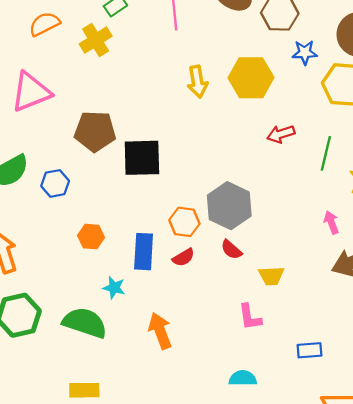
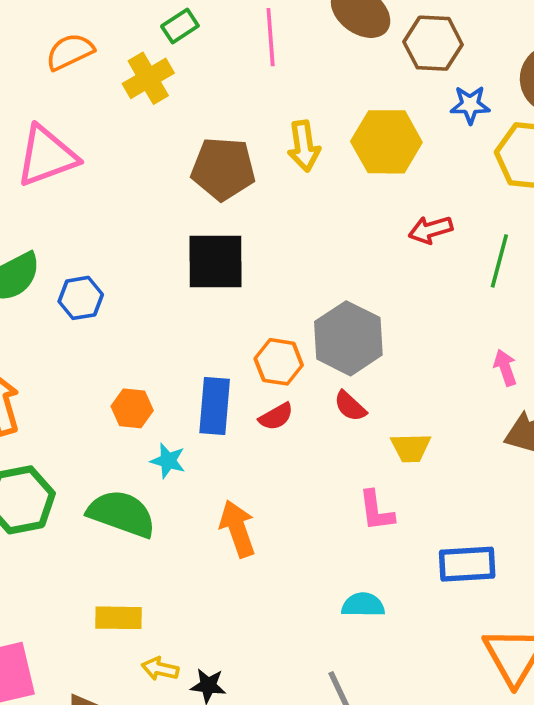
brown pentagon: (95, 131) -> (223, 169), moved
orange hexagon: (91, 237) -> (132, 408), moved
blue rectangle: (310, 350) -> (467, 564), size x1.4

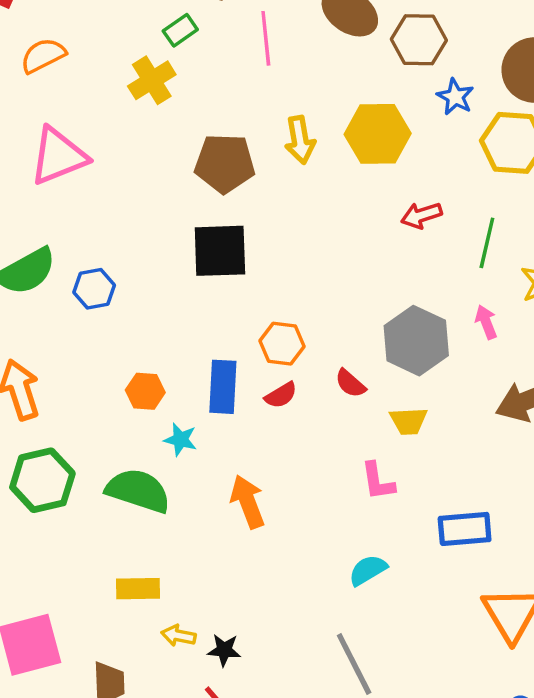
orange semicircle: (70, 52) -> (43, 55), moved
blue star: (470, 105) -> (455, 97), turned 30
gray hexagon: (348, 338) -> (416, 341), moved
pink arrow: (505, 368) -> (486, 322), moved
cyan semicircle: (363, 605) -> (368, 570), turned -30

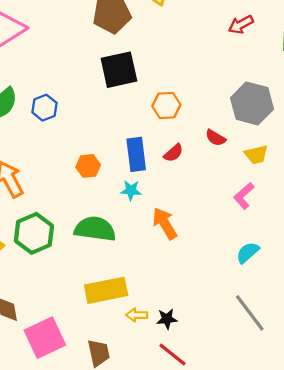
orange hexagon: (282, 344) -> (166, 105), moved
cyan star: (180, 440) -> (131, 190), moved
pink L-shape: (378, 481) -> (244, 196), turned 68
yellow rectangle: (138, 589) -> (106, 290), size x1.5

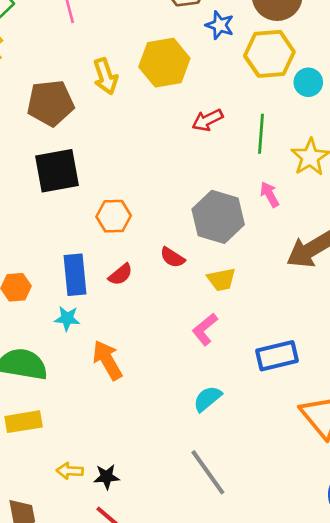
yellow rectangle: (106, 290) -> (24, 422), moved, size x0.7

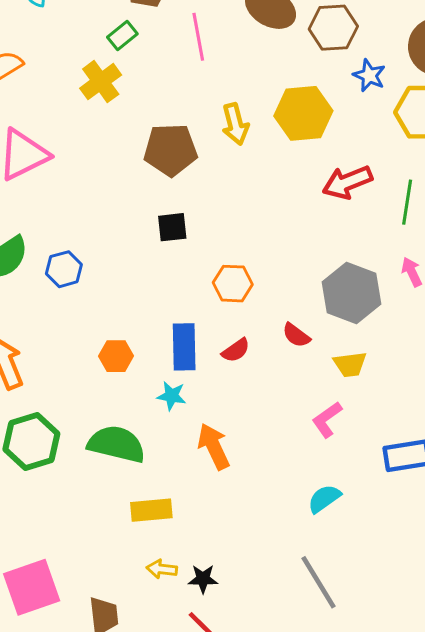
red arrow: (207, 120) -> (347, 182), size x1.4
black square: (57, 171) -> (172, 227), size x0.6
yellow rectangle: (24, 422) -> (151, 510), moved

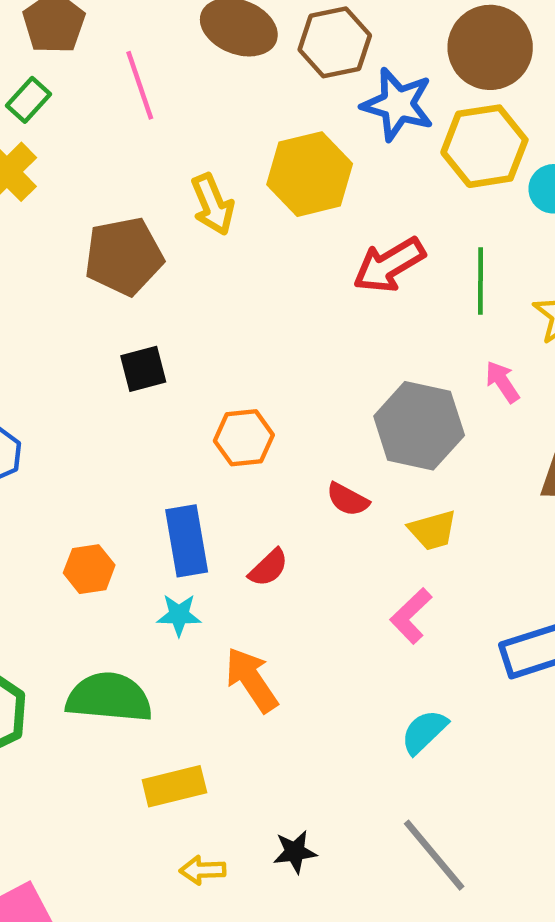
blue star: (369, 75) -> (398, 104), size x1.5
red semicircle: (236, 350) -> (269, 568), moved
black star: (203, 579) -> (295, 852), moved

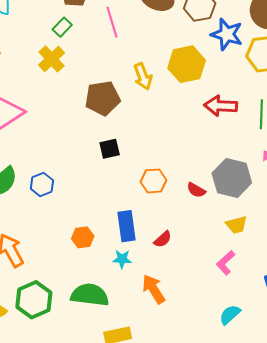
red arrow: (389, 265) -> (221, 106), turned 32
red semicircle: (348, 499) -> (196, 190), moved

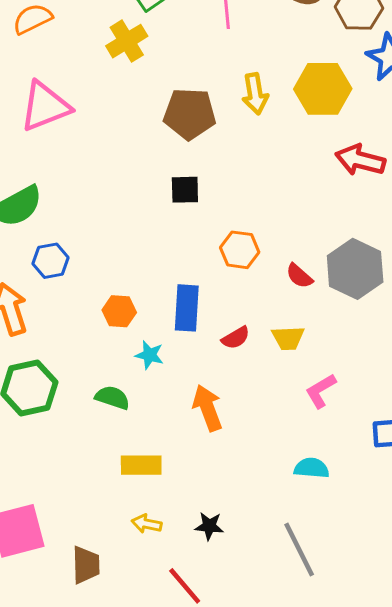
blue hexagon: (42, 185) -> (51, 261), moved
yellow trapezoid: (236, 225) -> (288, 338), moved
cyan star: (122, 259) -> (149, 355), moved
green semicircle: (90, 295) -> (112, 398), size x0.6
cyan semicircle: (230, 315) -> (311, 468), turned 35

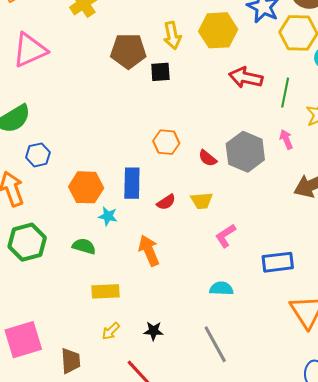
black square: (185, 190) -> (160, 72), moved
orange hexagon: (119, 311) -> (86, 187), size x1.5
yellow arrow: (147, 524) -> (111, 331), turned -54

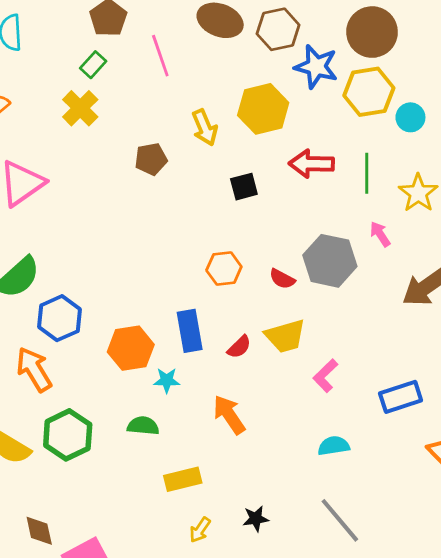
brown pentagon: (128, 51) -> (151, 159), size x0.7
black square: (160, 72) -> (244, 187), moved
blue hexagon: (38, 155) -> (59, 318), size x1.4
yellow trapezoid: (202, 201) -> (285, 336), size x1.4

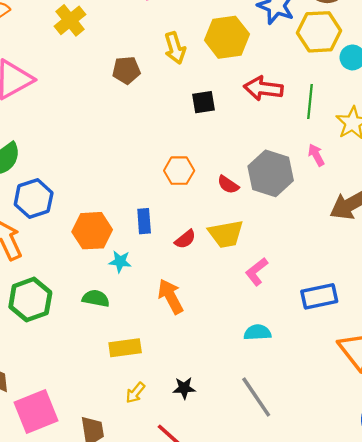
blue rectangle: (190, 331) -> (144, 221), size x0.7

